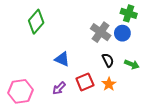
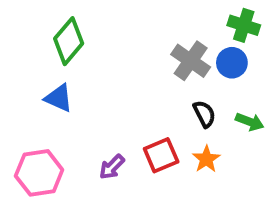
blue triangle: (62, 59) -> (59, 98), moved

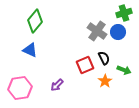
green cross: (244, 25) -> (124, 13), turned -35
green arrow: (250, 122) -> (124, 70), moved
red square: (161, 155) -> (85, 65), moved

